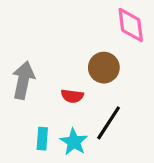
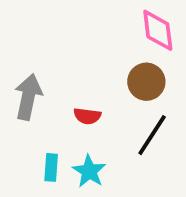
brown circle: (104, 68) -> (146, 82), moved
black line: (109, 123) -> (152, 135), moved

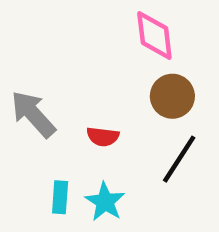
pink diamond: (158, 30) -> (154, 36), moved
gray arrow: (28, 97) -> (33, 114), turned -54

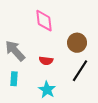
pink diamond: (154, 36) -> (44, 21), moved
cyan rectangle: (60, 197) -> (14, 79), moved

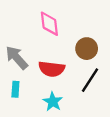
red semicircle: (46, 61) -> (52, 69), size x1.6

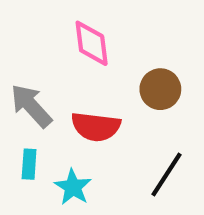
black line: (90, 80) -> (167, 175), moved
cyan star: (53, 102) -> (73, 187), moved

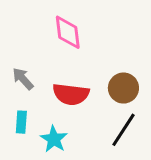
brown circle: (160, 89) -> (123, 88), moved
gray arrow: (31, 106) -> (23, 79), size x0.7

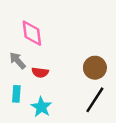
pink diamond: (68, 32) -> (32, 33), moved
red semicircle: (71, 94) -> (40, 72), moved, size x0.6

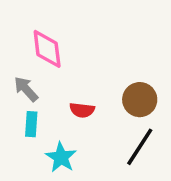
red semicircle: (40, 72) -> (82, 110), moved
cyan rectangle: (16, 94) -> (31, 124), moved

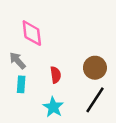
red semicircle: (82, 110) -> (56, 75), turned -105
cyan star: (61, 157) -> (53, 107), moved

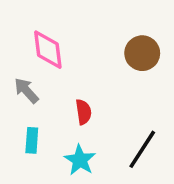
brown circle: (95, 68) -> (142, 53), moved
cyan rectangle: (21, 84) -> (32, 140), moved

